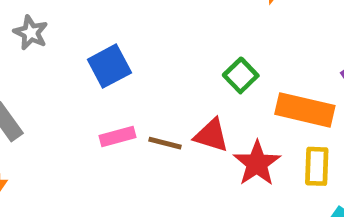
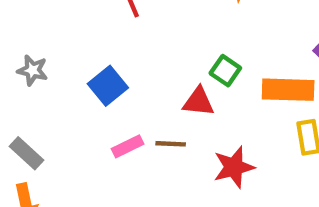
red triangle: (211, 135) -> (198, 102), moved
red star: (257, 163) -> (234, 167), moved, turned 30

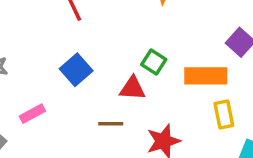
blue square: (108, 86) -> (76, 70), moved
pink rectangle: (128, 146) -> (32, 114), moved

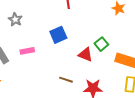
brown line: (111, 124) -> (66, 80), moved

